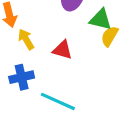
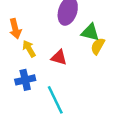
cyan line: (58, 101) -> (55, 100), turned 40

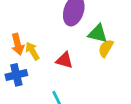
orange arrow: (15, 29) -> (18, 44), moved
blue cross: (25, 80) -> (16, 75), moved

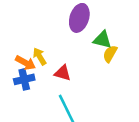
orange arrow: (18, 44) -> (26, 63), moved, turned -48
red triangle: (64, 60) -> (63, 73), moved

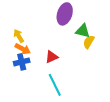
yellow arrow: (40, 56) -> (19, 36), moved
red triangle: (63, 73) -> (52, 57), turned -40

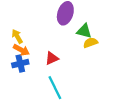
yellow semicircle: (89, 42) -> (90, 43), turned 40

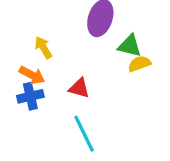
yellow arrow: (17, 36) -> (43, 47), moved
red triangle: (52, 58) -> (79, 88), turned 40

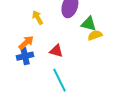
yellow arrow: (43, 47) -> (38, 18), moved
orange arrow: (32, 75) -> (26, 43), turned -70

